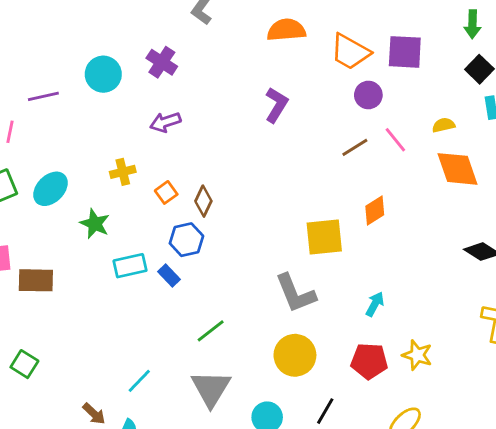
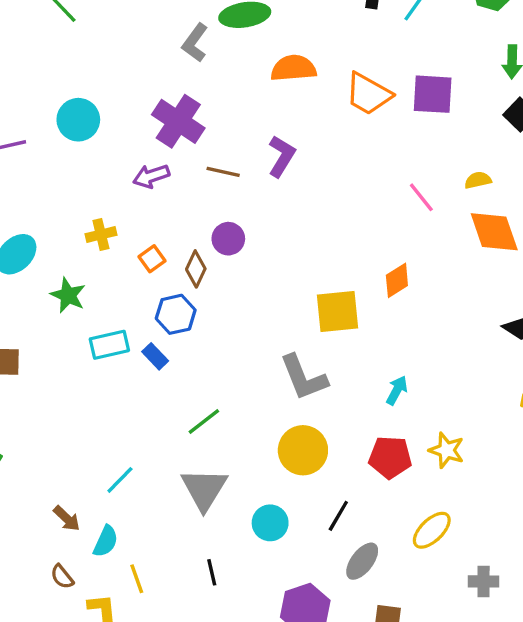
purple cross: (162, 62) -> (178, 121), moved, size x1.4
purple circle: (368, 95) -> (228, 239), moved
brown line: (355, 147) -> (223, 172), moved, turned 44

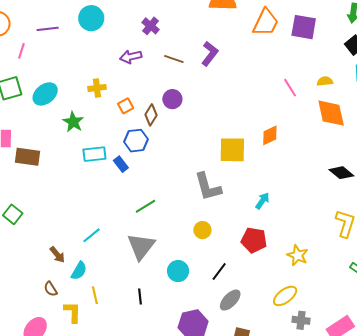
orange trapezoid: (368, 94) -> (266, 22), turned -100
purple cross: (178, 121) -> (151, 26), size x0.6
yellow circle: (303, 450) -> (202, 230), size x0.6
yellow star: (447, 450) -> (298, 255), moved
yellow ellipse: (432, 530) -> (285, 296), moved

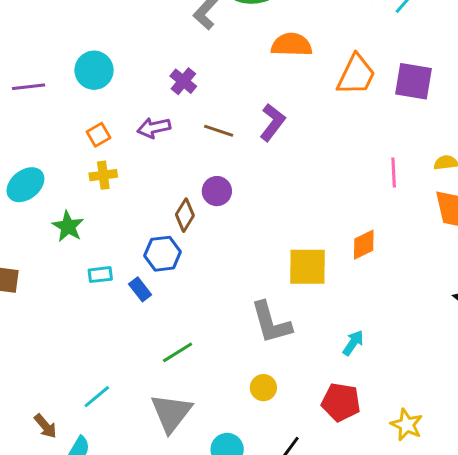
pink line: (290, 88) -> (394, 172), turned 30
orange square: (126, 106) -> (98, 135), moved
cyan rectangle: (94, 154) -> (100, 275), size x0.7

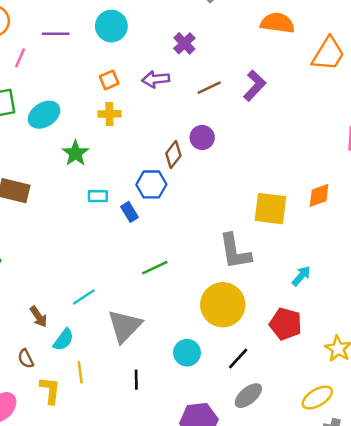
brown line: (219, 131) -> (209, 88), turned -50
yellow circle: (263, 388) -> (223, 305), size x2.0
gray triangle: (171, 413) -> (125, 326), moved

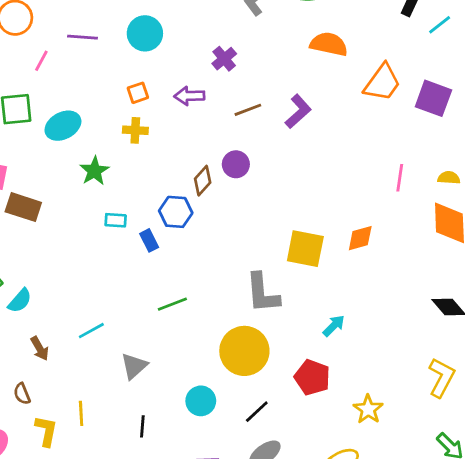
gray triangle: (125, 326) -> (134, 366), size x0.7
cyan semicircle: (63, 340) -> (20, 301), moved

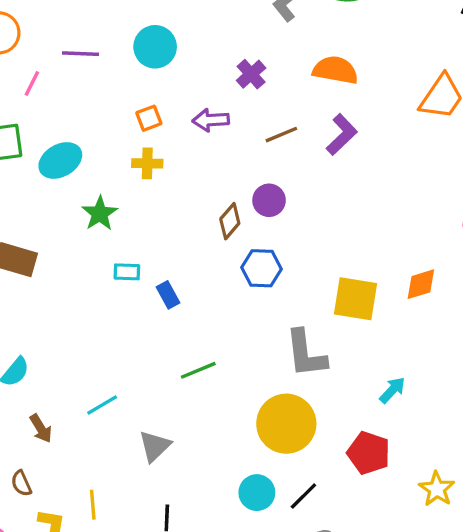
orange semicircle: (329, 44) -> (335, 70), moved
blue hexagon: (176, 212) -> (262, 268), moved
cyan circle: (201, 401) -> (257, 493), moved

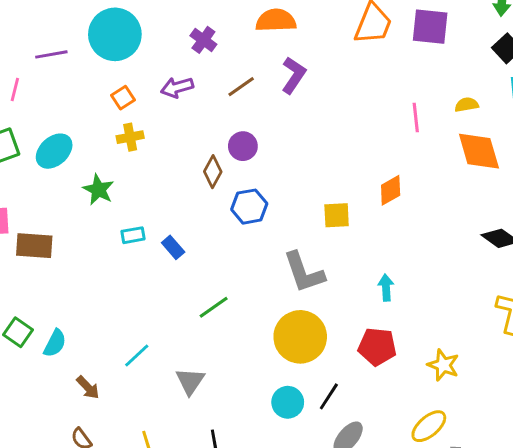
cyan circle: (155, 47) -> (115, 34), size x1.4
yellow square: (355, 299) -> (337, 215), size x0.7
cyan arrow: (392, 390) -> (386, 288), turned -35

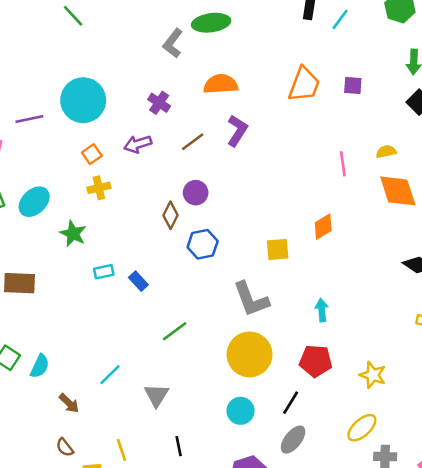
purple square: (430, 27) -> (353, 86), size x0.6
black line: (329, 396) -> (291, 403), moved

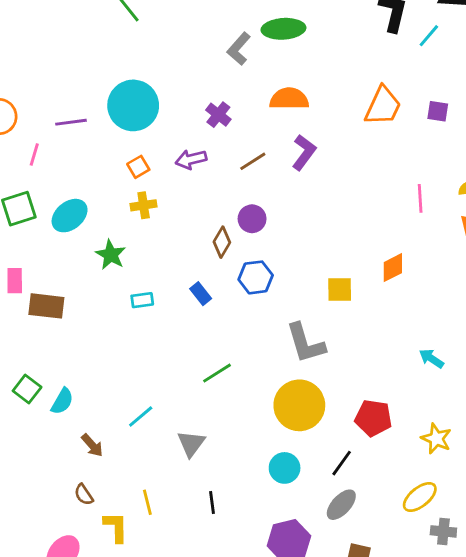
blue rectangle: (138, 281) -> (201, 294), moved
cyan arrow: (322, 310) -> (431, 359), moved, turned -55

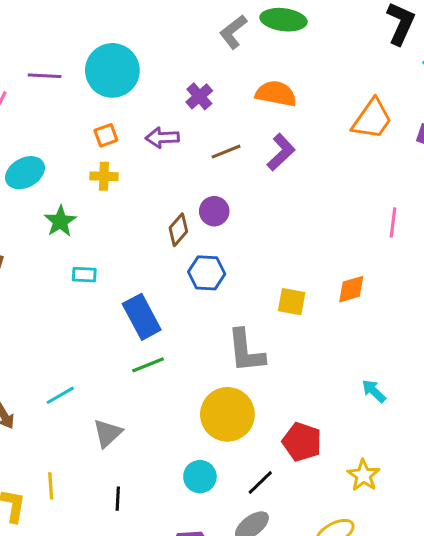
blue rectangle: (201, 294) -> (142, 317), moved, size x1.8

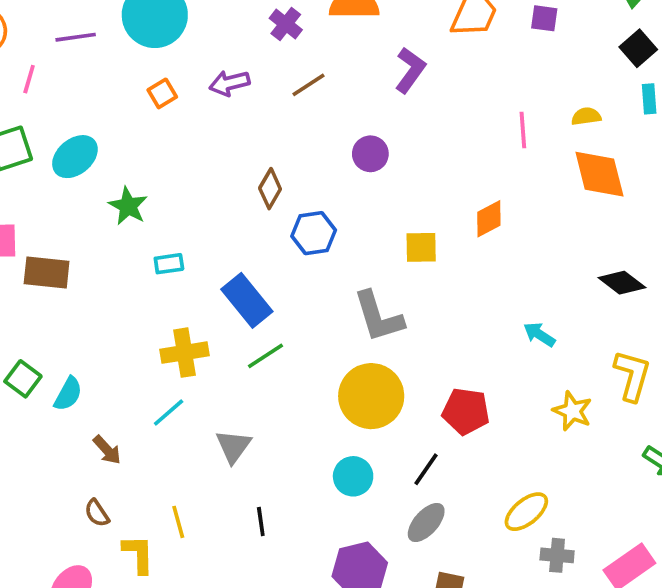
purple cross: (199, 96) -> (286, 24), moved
purple L-shape: (281, 152) -> (410, 70), moved
yellow cross: (104, 176) -> (184, 353), moved, size x1.4
purple circle: (214, 211) -> (370, 154), moved
yellow star: (363, 475) -> (572, 411), moved

